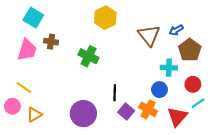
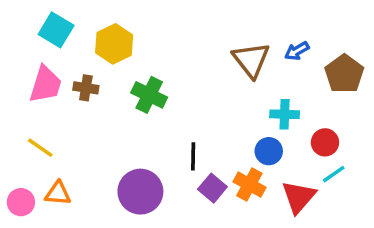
yellow hexagon: (105, 18) -> (114, 44), moved
brown cross: (51, 42) -> (86, 88), moved
brown pentagon: (190, 50) -> (344, 74), moved
pink circle: (12, 106) -> (21, 202), moved
orange triangle: (34, 115) -> (58, 193), turned 35

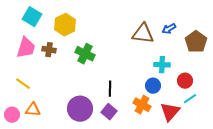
brown triangle: (251, 60) -> (143, 34), turned -45
purple square: (212, 188) -> (109, 112), moved

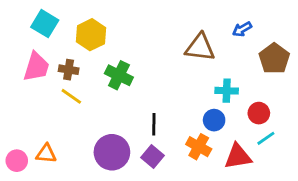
blue arrow: (169, 29) -> (242, 29), moved
yellow line: (23, 84) -> (71, 96), moved
red triangle: (170, 112) -> (238, 156), turned 40

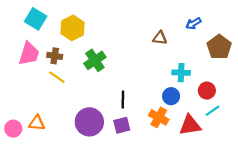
brown triangle: (200, 47) -> (160, 38), size x0.6
green cross: (119, 75) -> (95, 60), turned 30
purple square: (152, 156) -> (122, 125), turned 36

